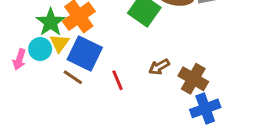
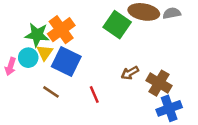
green star: (51, 22) -> (37, 35), turned -30
brown line: (73, 77) -> (51, 92), moved
red line: (117, 80) -> (94, 94), moved

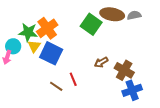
cyan circle: (28, 58) -> (13, 46), moved
brown line: (51, 92) -> (56, 86), moved

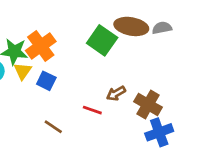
blue square: (51, 53) -> (46, 81), size x0.6
red line: (73, 79) -> (92, 110), moved, turned -48

